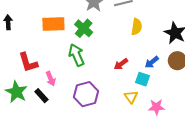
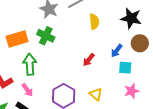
green arrow: (76, 55) -> (30, 64), moved, turned 35
cyan square: (143, 79) -> (125, 68), moved
yellow triangle: (131, 97) -> (96, 94), moved

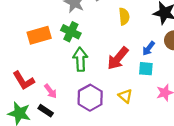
red arrow: (89, 60) -> (118, 58), size x1.6
green arrow: (30, 64) -> (80, 59), moved
cyan square: (125, 68) -> (146, 69), moved

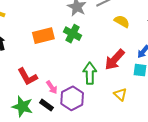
yellow semicircle: (124, 16) -> (122, 21), turned -56
green arrow: (80, 59) -> (90, 73), moved
purple hexagon: (90, 98) -> (72, 98), moved

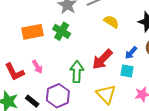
pink arrow: (52, 87) -> (37, 67), moved
yellow triangle: (120, 94) -> (106, 94), size x1.5

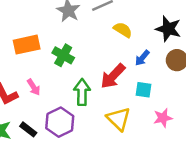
green cross: (62, 31) -> (63, 55), moved
blue arrow: (131, 53) -> (142, 58), moved

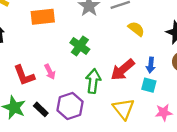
orange rectangle: (27, 45) -> (43, 17), moved
blue arrow: (142, 58) -> (151, 65), moved, turned -40

